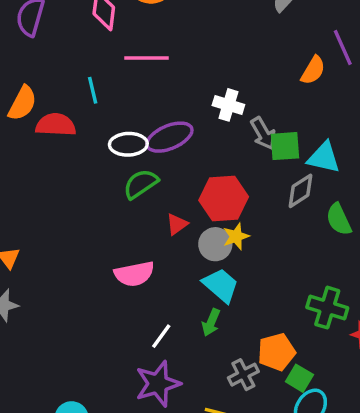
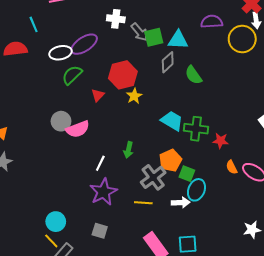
gray circle: (215, 244) -> (61, 121), moved
cyan trapezoid: (221, 285) -> (172, 121), moved
gray cross: (243, 375) -> (153, 177), size x1.4

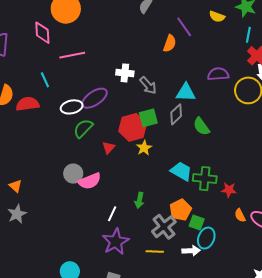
green square: (154, 37) -> (148, 118), moved

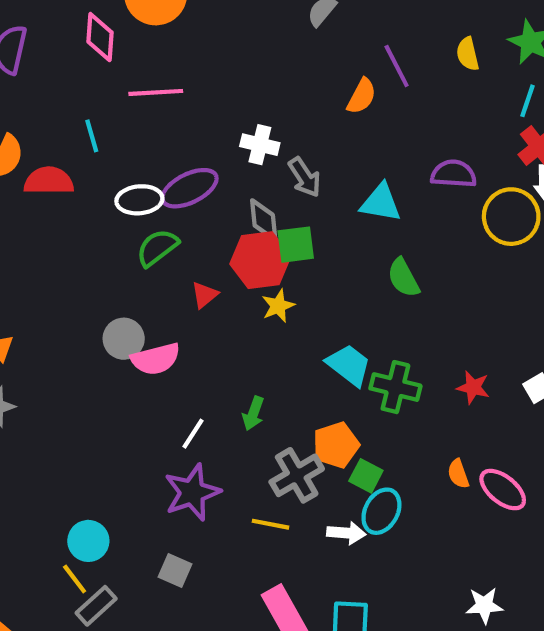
yellow semicircle: (217, 17) -> (468, 54), turned 49
gray diamond: (176, 114) -> (264, 220), moved, turned -60
red star: (229, 190) -> (473, 387), moved

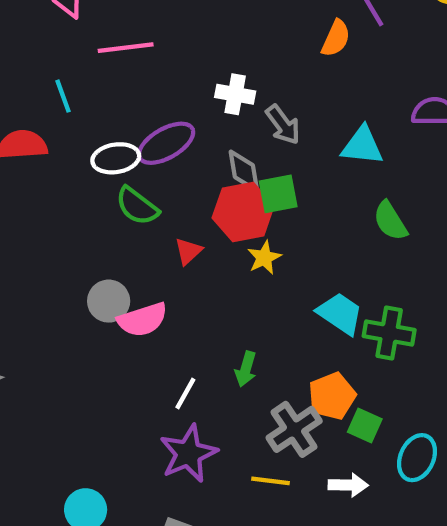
green semicircle: (157, 248) -> (137, 206), turned -102
cyan ellipse: (381, 511) -> (417, 458), moved

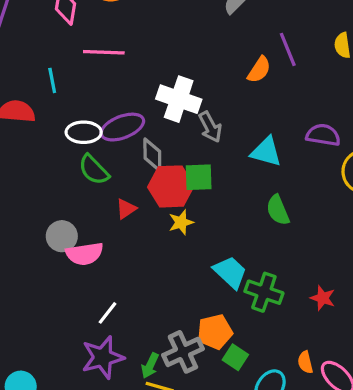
white cross: (235, 94) -> (179, 99), size x1.5
gray diamond: (244, 171) -> (152, 155), moved
green arrow: (246, 369) -> (150, 366), moved

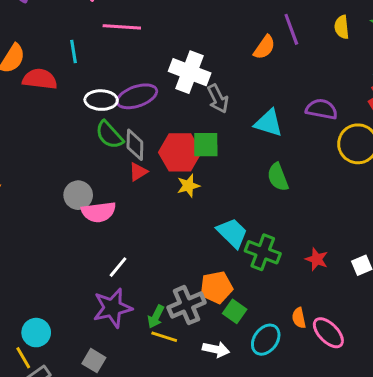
gray diamond: (152, 155) -> (135, 145), moved

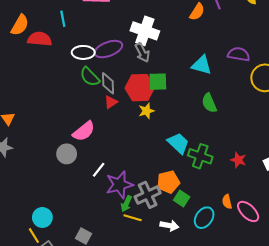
gray arrow: (218, 99) -> (142, 53), moved
gray circle: (78, 195) -> (67, 154), moved
pink semicircle: (99, 212) -> (84, 131), turned -30
purple star: (112, 308) -> (119, 185), moved

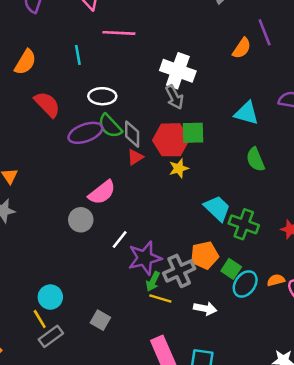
red semicircle: (40, 39) -> (47, 104), moved, turned 40
purple ellipse: (108, 49) -> (85, 133), moved
green square: (182, 198) -> (231, 269), moved
orange semicircle: (227, 202) -> (276, 280), turned 88
cyan ellipse: (204, 218) -> (245, 284), moved

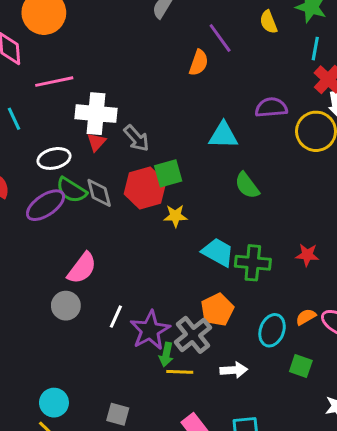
white cross: (178, 71) -> (96, 114), moved
red triangle: (135, 157) -> (96, 142), moved
yellow star: (179, 168) -> (175, 216), moved, turned 30
green square: (231, 269) -> (301, 366), moved

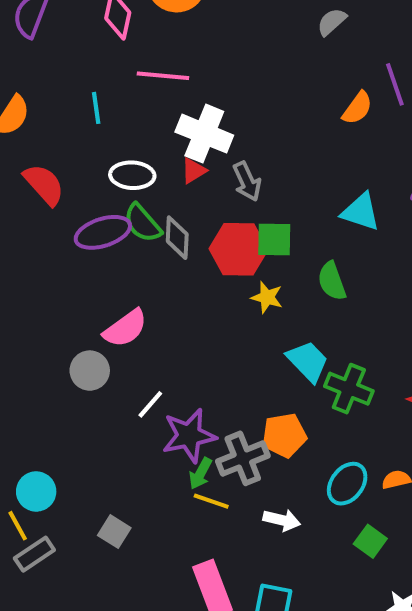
green semicircle: (247, 185) -> (332, 281), moved

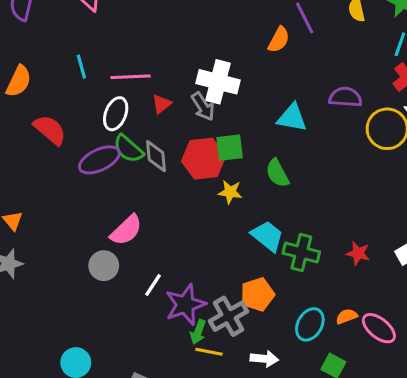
pink line: (163, 76) -> (131, 77), moved
white cross: (204, 134) -> (218, 82), moved
white ellipse: (132, 175) -> (116, 114), turned -64

